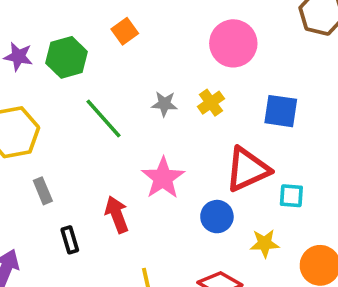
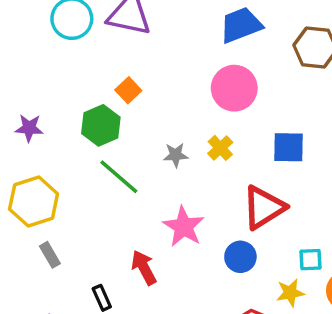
green hexagon: (67, 57) -> (101, 125), moved
gray rectangle: (43, 191) -> (50, 255), moved
cyan square: (291, 196) -> (311, 260), moved
yellow star: (265, 243) -> (290, 293), moved

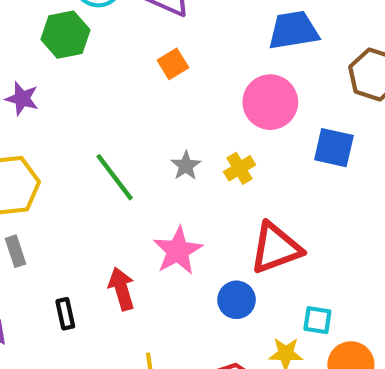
orange square: (128, 90) -> (173, 64), moved
green hexagon: (101, 125) -> (65, 35), moved
blue square: (288, 147) -> (334, 148), moved
gray star: (176, 155) -> (186, 166), turned 30

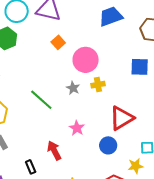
pink circle: (270, 102) -> (86, 60), moved
yellow cross: (240, 168) -> (98, 85), turned 32
pink star: (178, 251) -> (77, 128), size x0.7

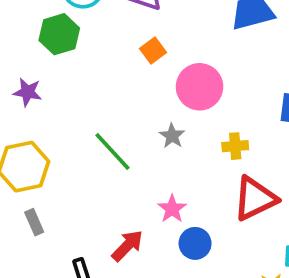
yellow cross: (98, 85) -> (235, 146), moved
blue circle: (108, 145) -> (195, 243), moved
red arrow: (54, 150) -> (127, 246), turned 66

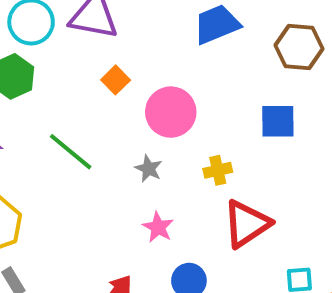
green line: (113, 151) -> (71, 152), moved
pink star: (172, 209) -> (158, 227), moved

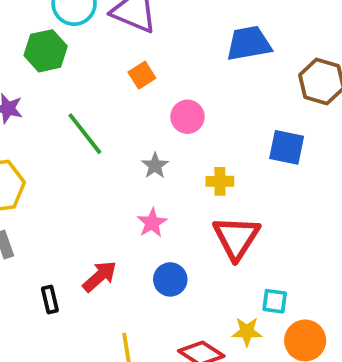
pink circle: (171, 112) -> (187, 117), size x0.7
red triangle: (247, 224) -> (236, 238), turned -36

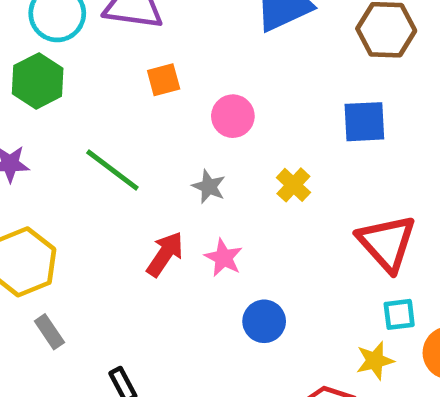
orange square: (142, 75) -> (164, 80), turned 32
yellow cross: (220, 181) -> (293, 185), turned -32
red triangle: (236, 238) -> (387, 243), moved
red arrow: (100, 276) -> (165, 254), moved

